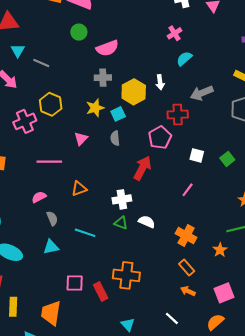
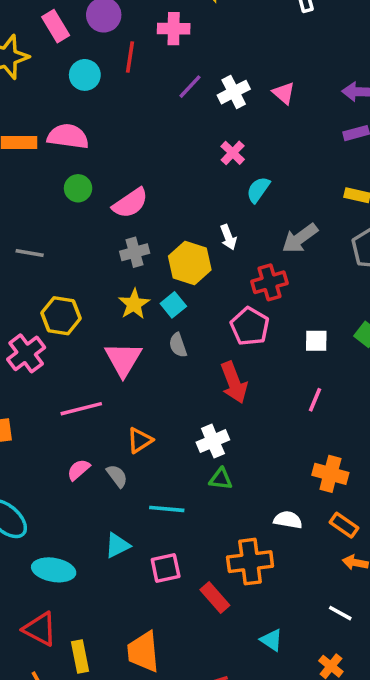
pink triangle: (81, 139) -> (123, 359), size x1.6
red arrow: (142, 168) -> (234, 382), turned 145
gray semicircle: (52, 218) -> (117, 476), moved
white semicircle: (147, 222) -> (288, 520), moved
pink square: (75, 283) -> (166, 568), moved

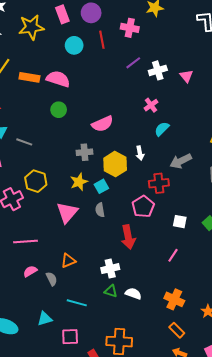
red line: (130, 57) -> (102, 40), turned -30
pink semicircle: (130, 203) -> (102, 124), moved
pink line: (81, 409) -> (26, 241), moved
white semicircle: (288, 520) -> (133, 294), moved

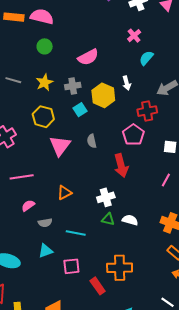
yellow hexagon: (36, 181) -> (43, 117), moved
yellow star: (79, 182) -> (44, 83), moved
cyan square: (101, 186) -> (80, 110), moved
gray semicircle: (52, 279) -> (45, 223), moved, turned 112

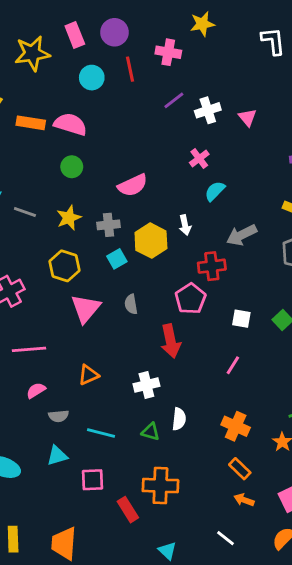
green triangle: (108, 219) -> (151, 432), moved
white semicircle: (130, 220) -> (179, 419), turned 77

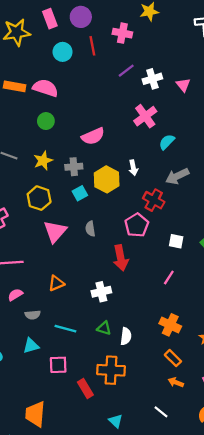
pink cross: (199, 158) -> (145, 116), size x1.5
cyan semicircle: (215, 191) -> (167, 142), moved
red cross: (212, 266) -> (154, 200), turned 35
white semicircle: (179, 419) -> (126, 336), moved

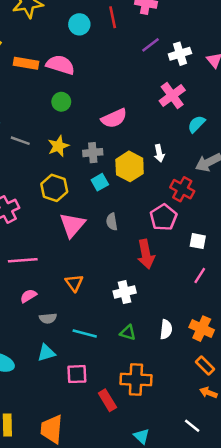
white square: (176, 241) -> (198, 241), moved
orange triangle: (56, 283) -> (74, 283), turned -42
white semicircle: (126, 336) -> (166, 329), moved

